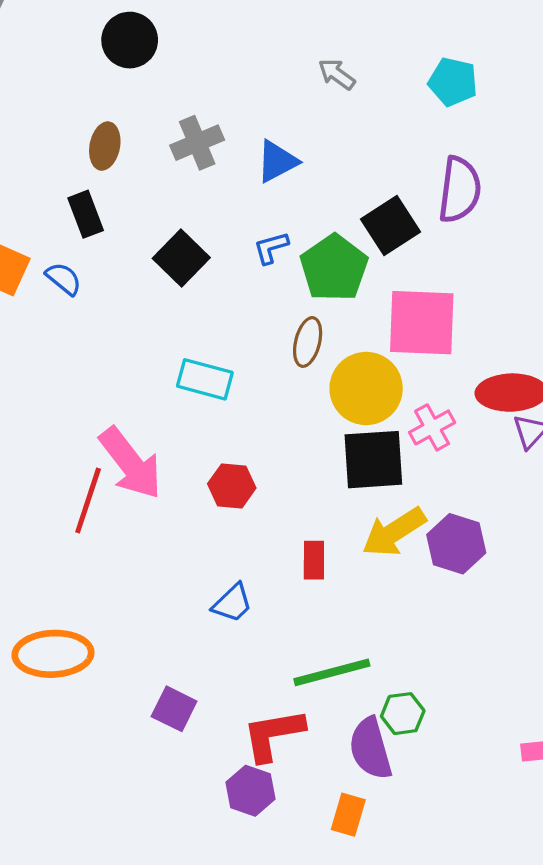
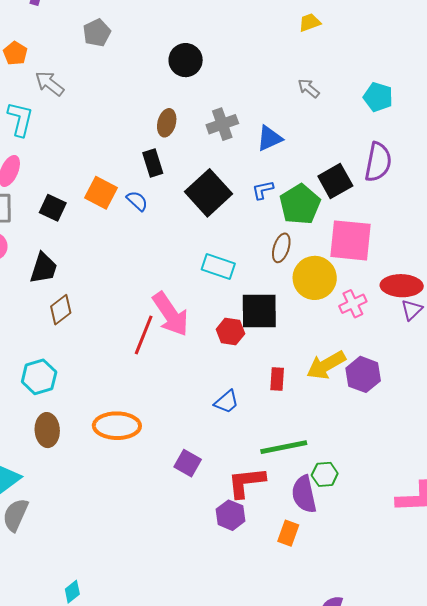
black square: (181, 258) -> (208, 193), size x1.4
black square: (373, 460) -> (259, 311), moved

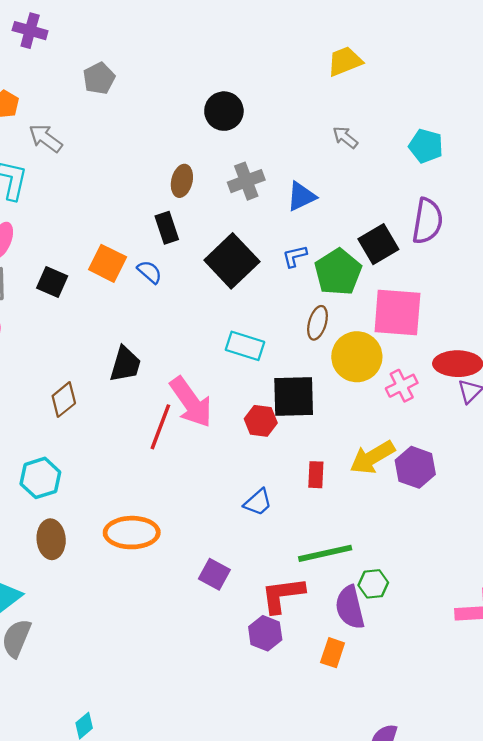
yellow trapezoid: (310, 22) -> (345, 61), size x1.4
black circle: (186, 60) -> (224, 111), moved
black trapezoid: (43, 268) -> (125, 364), moved

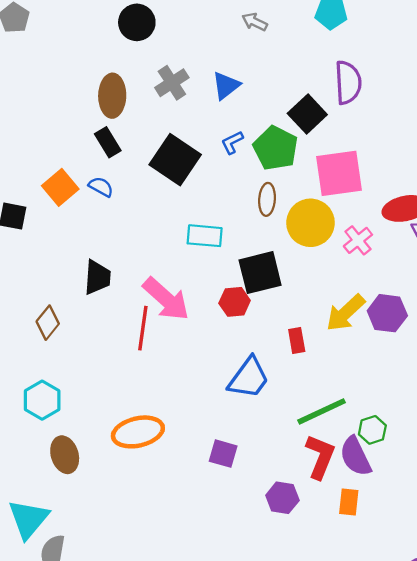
brown ellipse: (182, 181) -> (112, 96), size x1.4
orange square: (108, 263) -> (60, 187), turned 36
blue trapezoid: (258, 502) -> (249, 378), size x1.6
red L-shape: (283, 595) -> (320, 457), moved, turned 132

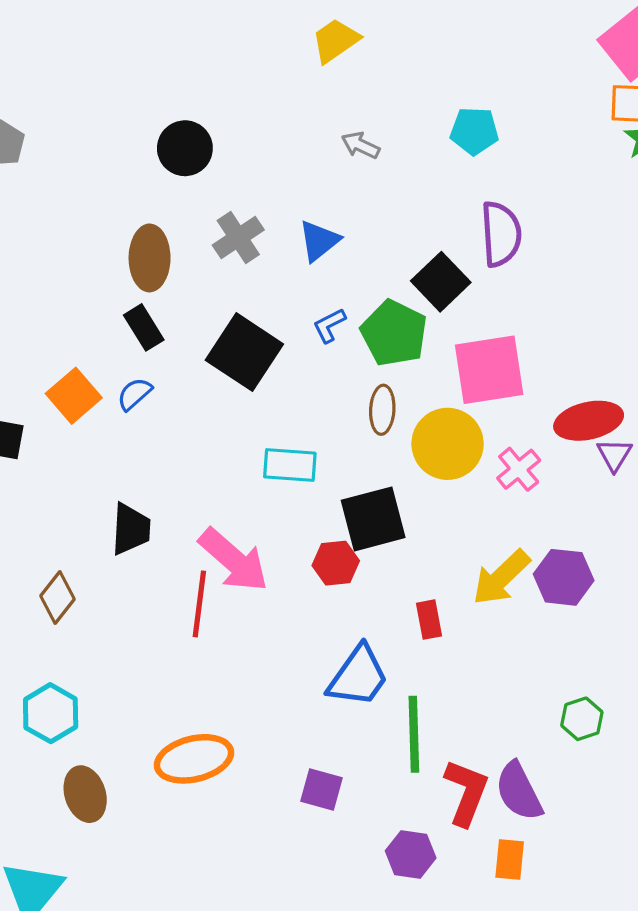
blue semicircle: (101, 187) -> (134, 394), turned -70
green line: (321, 411) -> (414, 734), moved, turned -66
green hexagon: (372, 430) -> (582, 719), moved

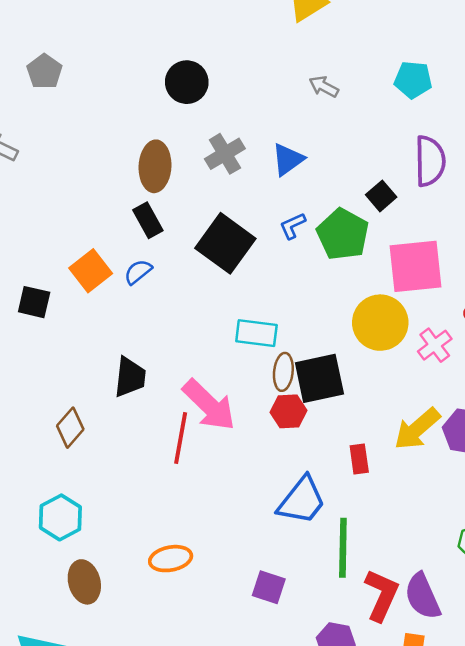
black square: (441, 282) -> (381, 196), size x0.7
brown ellipse: (382, 410) -> (283, 372), moved
orange ellipse: (194, 759) -> (171, 559), size x0.7

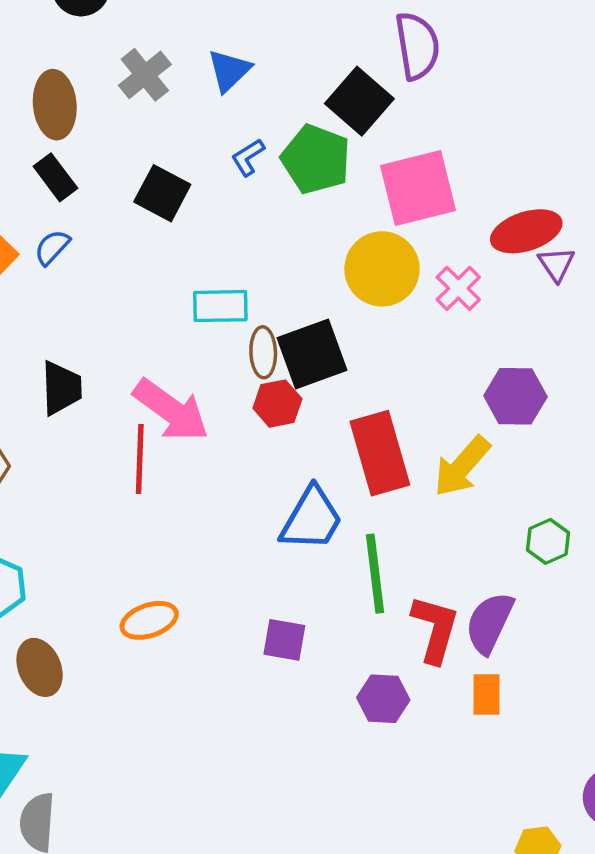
black square: (381, 196) -> (359, 101), size x1.6
black square: (225, 243) -> (162, 193), size x0.7
yellow arrow: (417, 429) -> (462, 466), moved
red rectangle: (359, 459) -> (380, 453), size x2.0
purple semicircle: (423, 596) -> (489, 623), turned 57

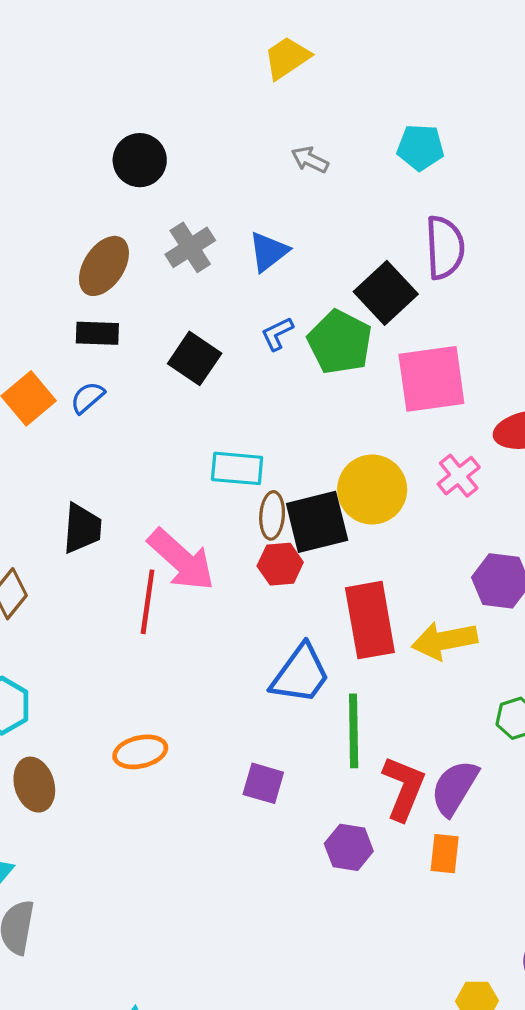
brown ellipse: (55, 105) -> (104, 266), turned 32
black rectangle: (55, 177) -> (97, 333), turned -57
yellow circle: (382, 269) -> (372, 489), moved
yellow arrow: (462, 466) -> (444, 640), turned 32

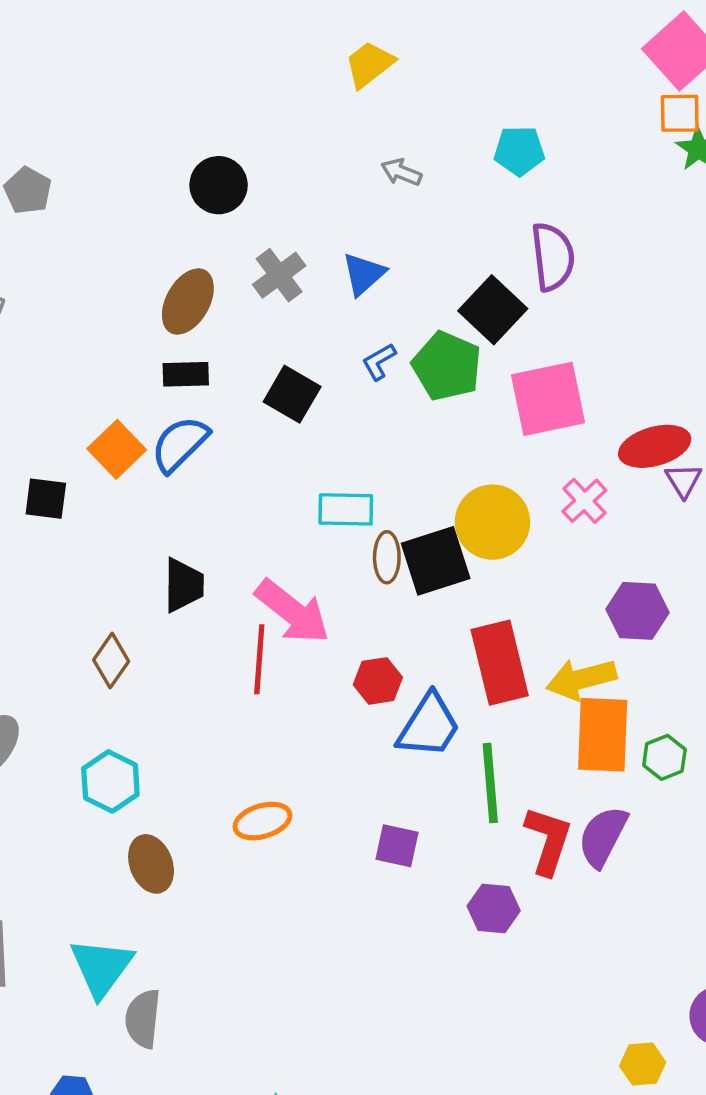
blue semicircle: (87, 398) -> (180, 444), size x1.6
red hexagon: (280, 564) -> (378, 681), moved
orange rectangle: (445, 854) -> (603, 735), moved, size x1.8

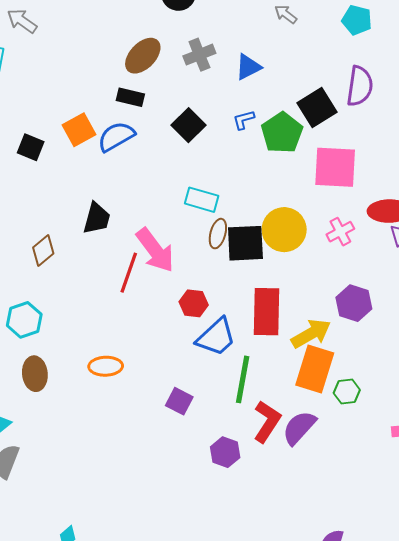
yellow arrow: (581, 679) -> (311, 334), turned 150

